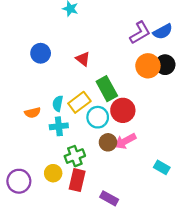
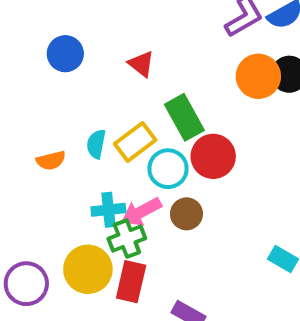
cyan cross: (59, 126) -> (108, 210), moved
pink arrow: (125, 141) -> (141, 212), moved
yellow circle: (53, 173) -> (88, 269), size x1.5

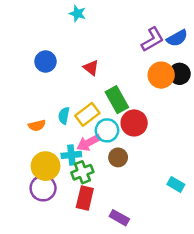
pink arrow: (141, 212) -> (89, 143), moved
yellow circle: (88, 269) -> (46, 166), moved
purple circle: (26, 284) -> (43, 188), moved

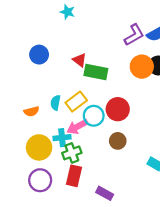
green rectangle: (117, 100) -> (96, 72), moved, turned -50
brown circle: (118, 157) -> (118, 141), moved
purple circle: (43, 188) -> (40, 180), moved

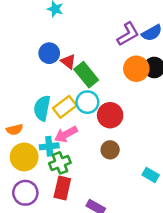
blue circle: (39, 55) -> (49, 53), moved
green rectangle: (96, 72) -> (86, 75), turned 40
cyan semicircle: (55, 103) -> (42, 108), size x1.5
orange semicircle: (31, 111) -> (15, 130), moved
cyan circle: (94, 116) -> (87, 102), moved

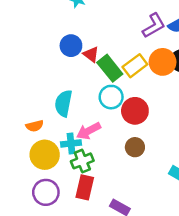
yellow rectangle: (65, 107) -> (135, 66), moved

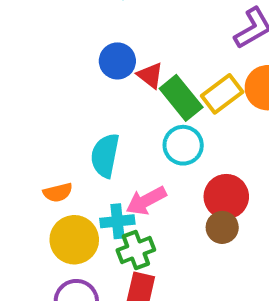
red circle: (135, 111) -> (226, 197), moved

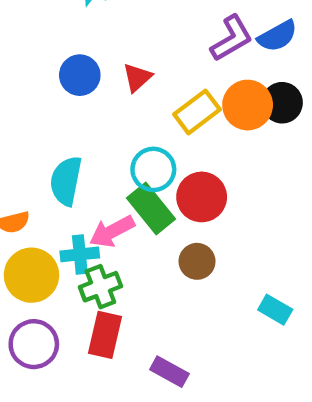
red triangle: (150, 75) -> (137, 77), moved, turned 40
green rectangle: (181, 98) -> (151, 208), moved
red circle: (226, 197) -> (202, 197), moved

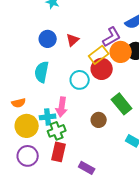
purple L-shape: (231, 38) -> (112, 37), moved
cyan semicircle: (66, 181) -> (42, 72), moved
red circle: (202, 197) -> (102, 69), moved
green rectangle: (151, 208) -> (122, 104), moved
pink arrow: (112, 231) -> (62, 107), turned -54

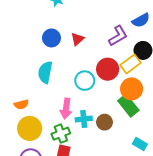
orange circle: (121, 52) -> (132, 89), moved
yellow rectangle: (99, 55) -> (130, 64), moved
cyan cross: (48, 117) -> (84, 119), moved

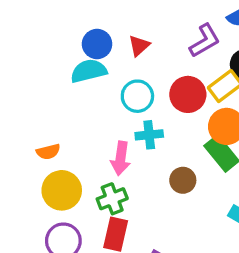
cyan semicircle: (45, 72) -> (89, 71), moved, turned 65
cyan circle: (85, 81) -> (137, 96), moved
cyan cross: (84, 119) -> (149, 135), moved

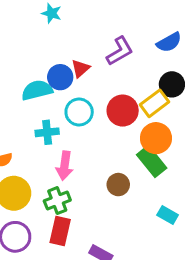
purple L-shape: (205, 41) -> (120, 51), moved
blue circle: (97, 44) -> (60, 77), moved
cyan cross: (149, 135) -> (47, 132), moved

